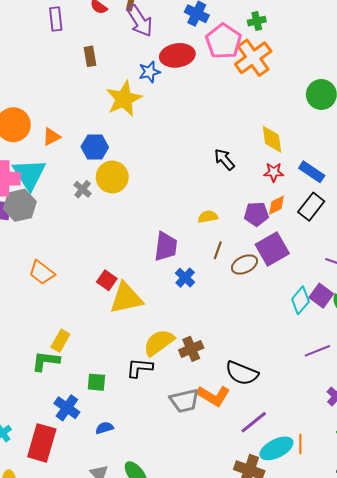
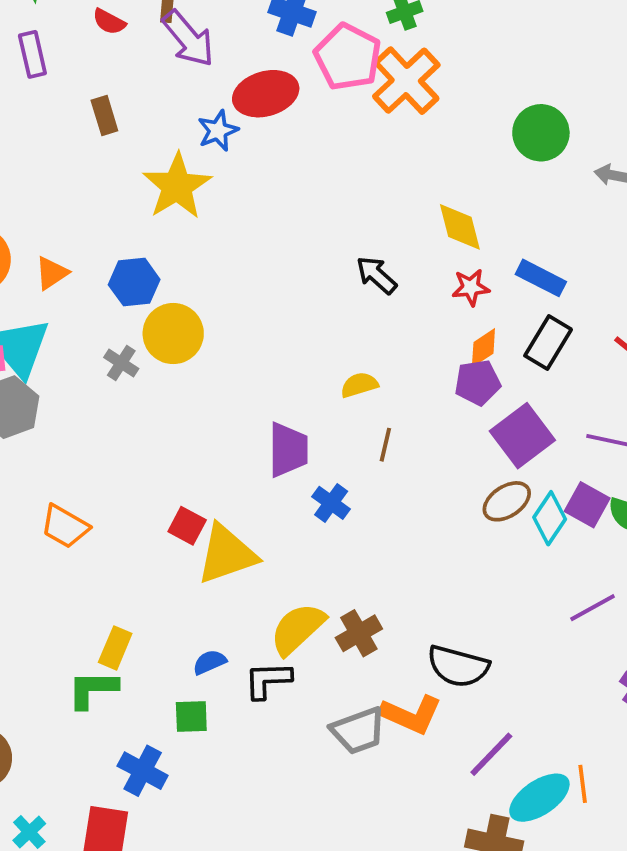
purple pentagon: (256, 214) -> (478, 383), moved
purple square: (272, 249) -> (522, 436), moved
brown ellipse: (244, 264) -> (507, 501), moved
blue semicircle: (104, 428) -> (210, 662), moved

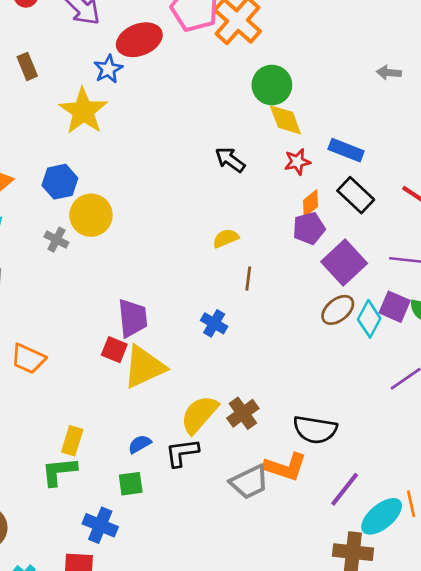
green circle: (541, 133) -> (272, 85), moved
black rectangle: (548, 343) -> (356, 195), turned -72
purple trapezoid: (288, 450) -> (133, 318), moved

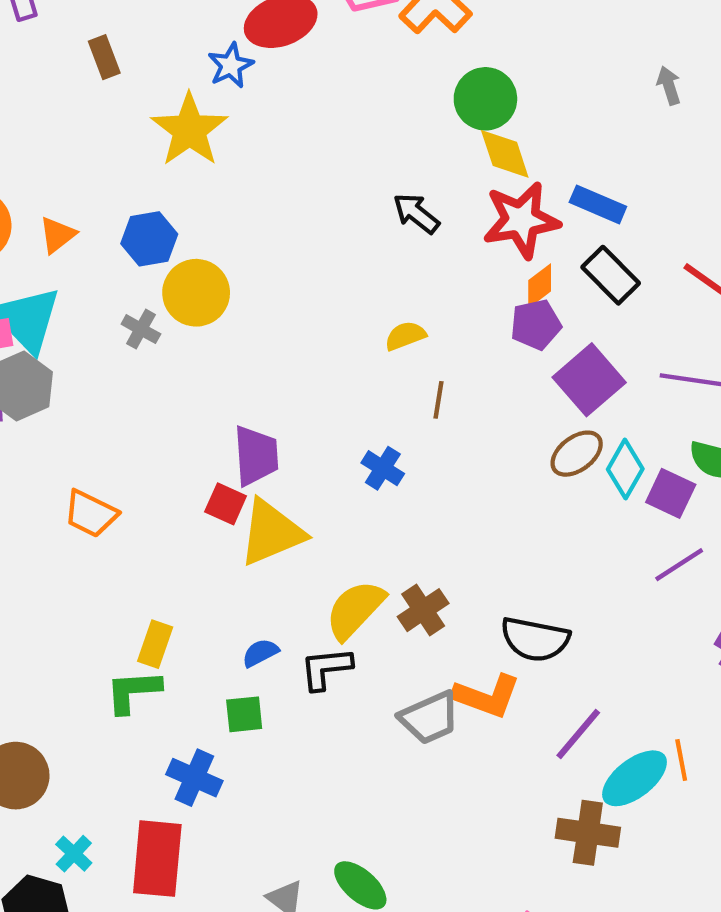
gray arrow: (389, 73) -> (669, 85), turned 65
red star: (297, 162) -> (521, 220), size x1.8
purple square: (395, 307) -> (671, 493), moved

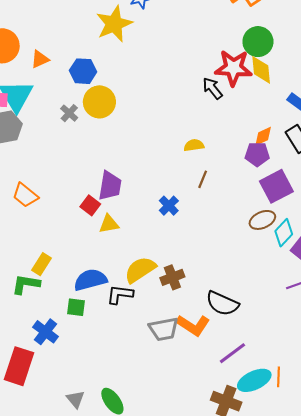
red star: (521, 220) -> (233, 68), moved
yellow triangle: (271, 532) -> (109, 224), size x0.6
blue semicircle: (260, 653) -> (90, 280), size x1.8

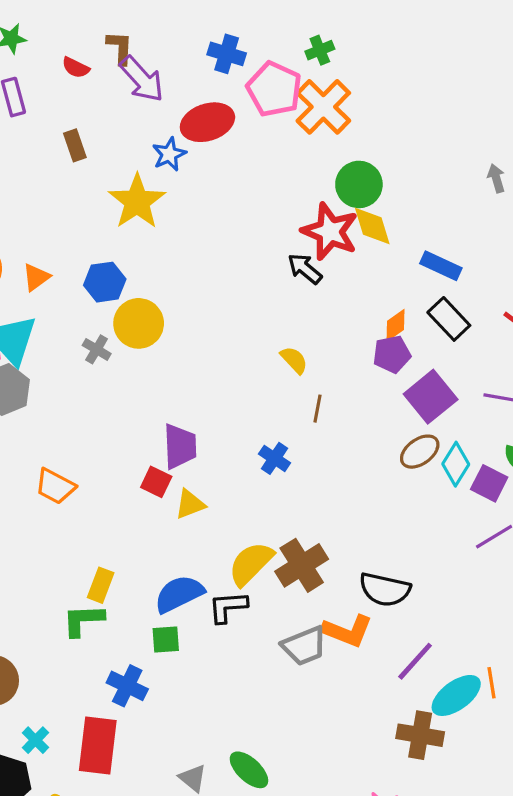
red star: (233, 68) -> (330, 231), turned 30
yellow semicircle: (194, 145) -> (294, 360), turned 66
brown cross: (172, 277) -> (302, 565), size x1.4

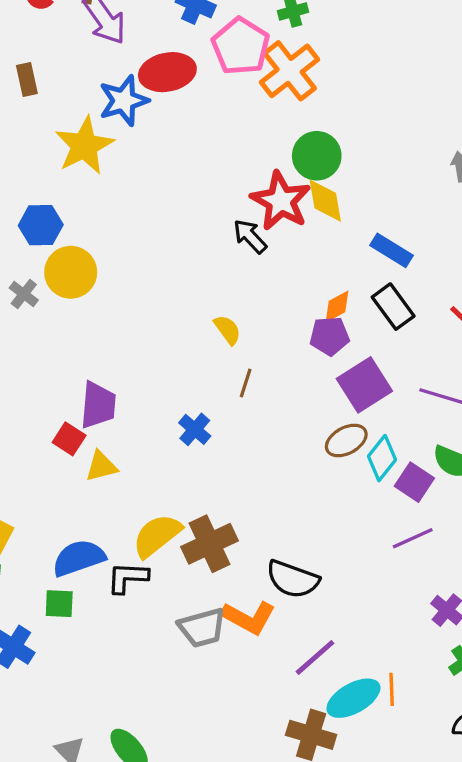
blue star: (169, 154) -> (124, 101), size x1.4

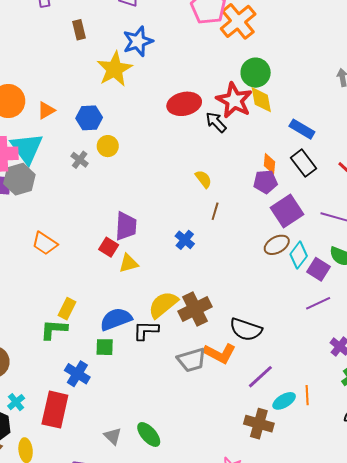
red ellipse: (167, 72) -> (184, 104), moved
yellow circle: (71, 272) -> (108, 146), size x0.7
orange diamond: (337, 307) -> (270, 164), turned -55
cyan ellipse: (353, 698) -> (284, 401), size x0.7

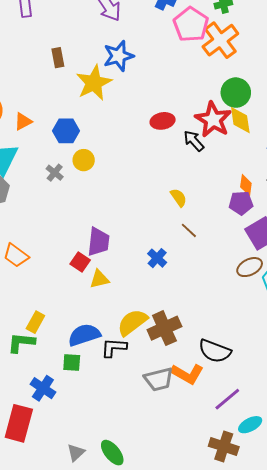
brown rectangle: (79, 30) -> (58, 58), moved
red ellipse: (184, 104) -> (163, 121), size x0.7
brown line: (215, 211) -> (189, 230), turned -66
gray triangle: (113, 436) -> (76, 453), turned 30

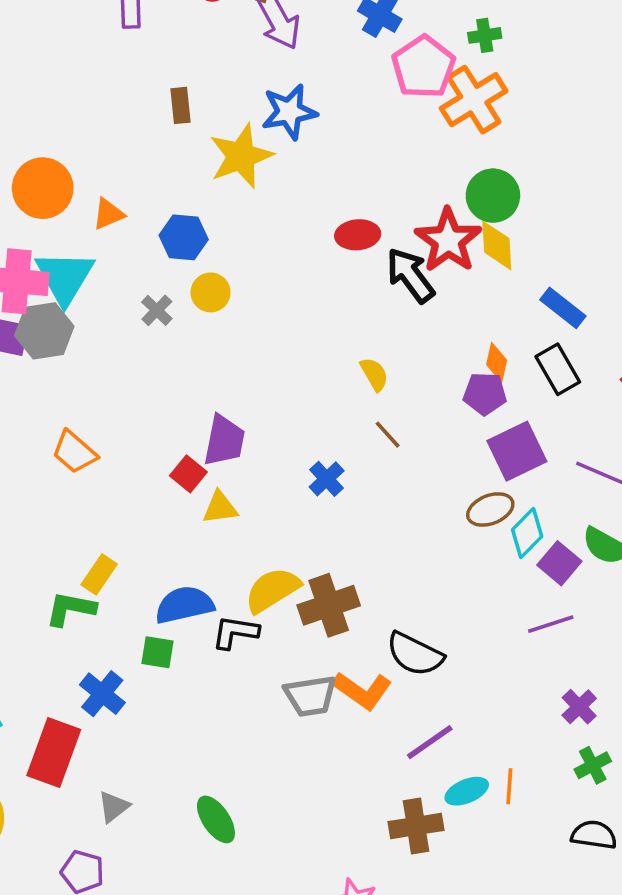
black arrow: (194, 141) -> (410, 275), size x1.4
brown cross: (224, 446) -> (416, 826), turned -32
gray triangle: (76, 453) -> (114, 807), moved

